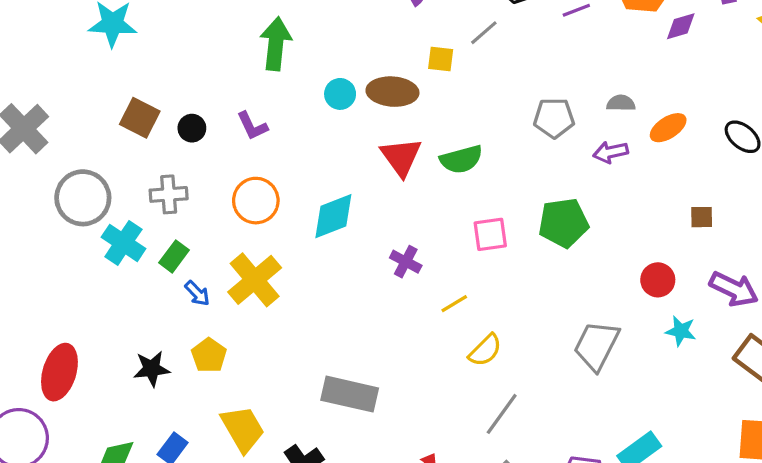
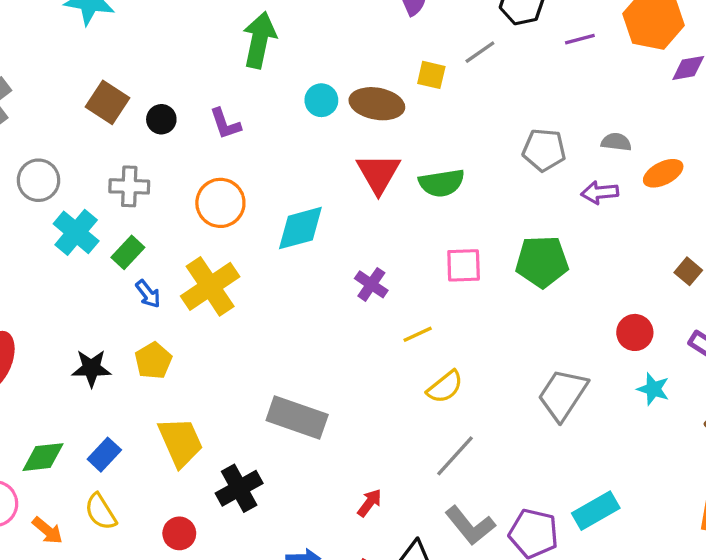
gray circle: (83, 198) -> (38, 180), size x0.7
brown square: (702, 217) -> (688, 271), turned 35

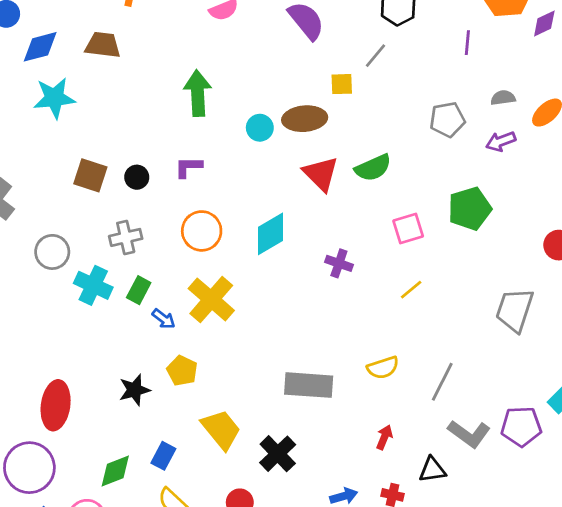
purple line: (580, 39) -> (467, 43), moved, turned -55
purple L-shape: (225, 124) -> (188, 167), turned 124
yellow line: (418, 334) -> (411, 290), moved
yellow semicircle: (445, 387) -> (383, 368), moved, turned 36

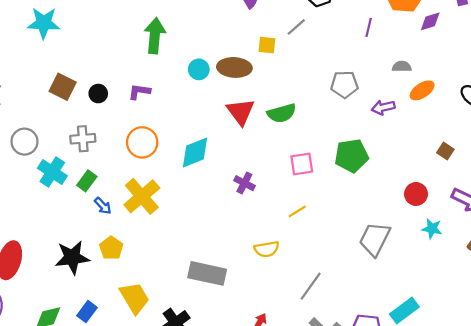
gray semicircle: (503, 98) -> (402, 66), moved
yellow semicircle: (383, 368) -> (267, 249), moved
black star: (135, 390) -> (72, 257), size x1.4

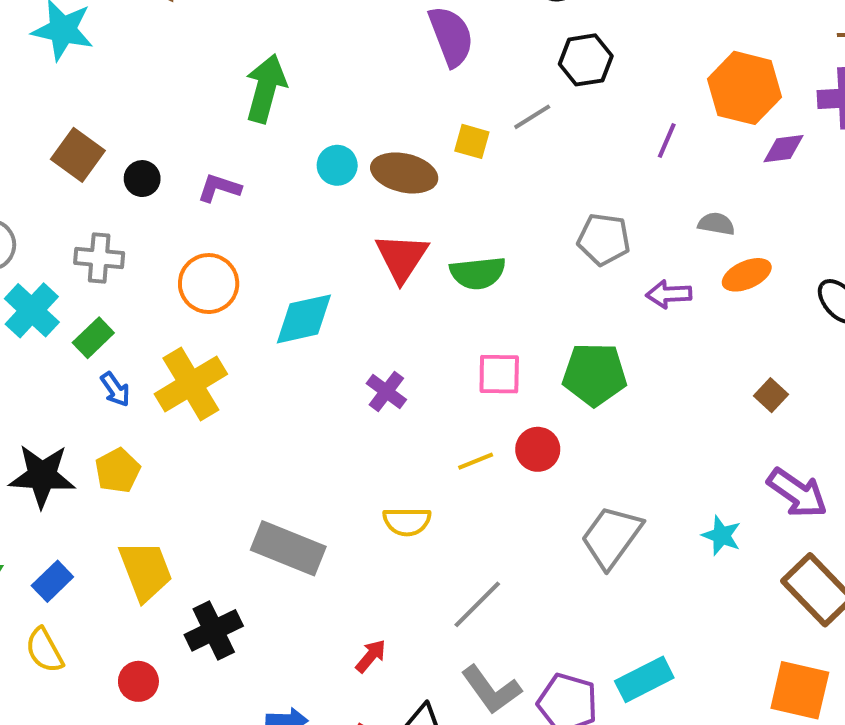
red circle: (416, 194) -> (538, 449), moved

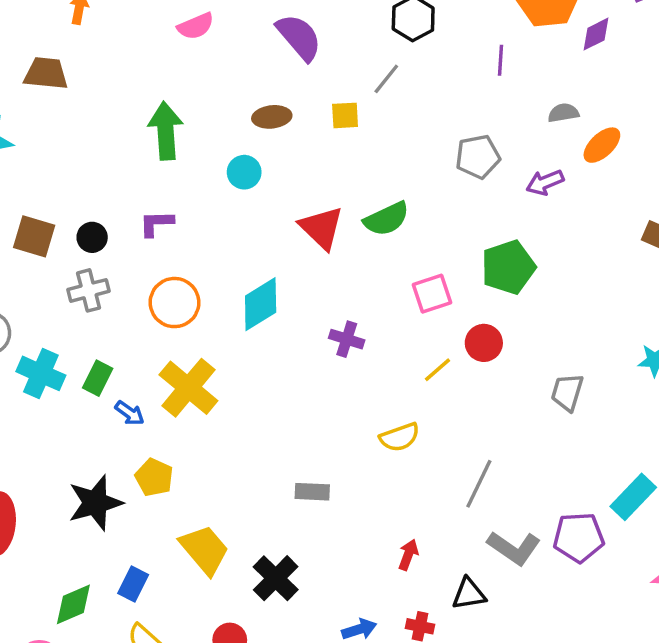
brown ellipse: (404, 173) -> (272, 117), moved, size x0.7
gray cross: (99, 258) -> (89, 290), moved
gray trapezoid: (611, 537) -> (567, 392), size x0.7
gray rectangle: (288, 548) -> (312, 492), size x0.6

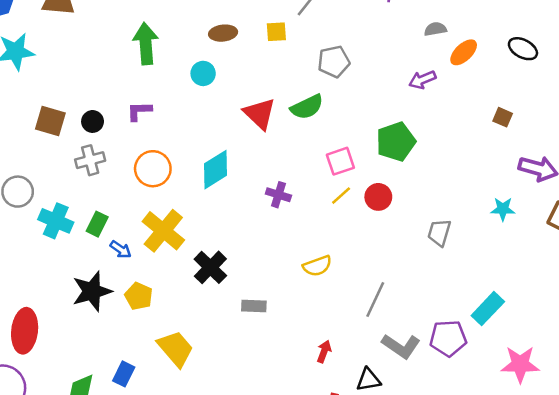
gray pentagon: (478, 157) -> (334, 62), moved
yellow line: (437, 370) -> (341, 196), moved
black star: (95, 503) -> (92, 291), moved
black cross: (276, 578) -> (210, 267), moved

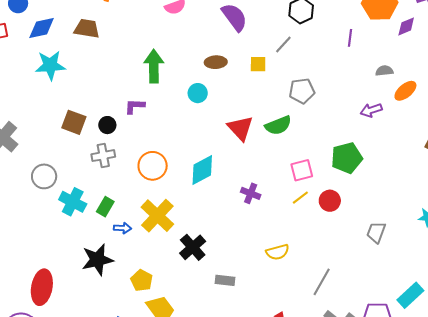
purple L-shape: (139, 111) -> (135, 106), moved
blue arrow: (121, 249) -> (122, 228), turned -36
yellow pentagon: (139, 296) -> (142, 280), moved

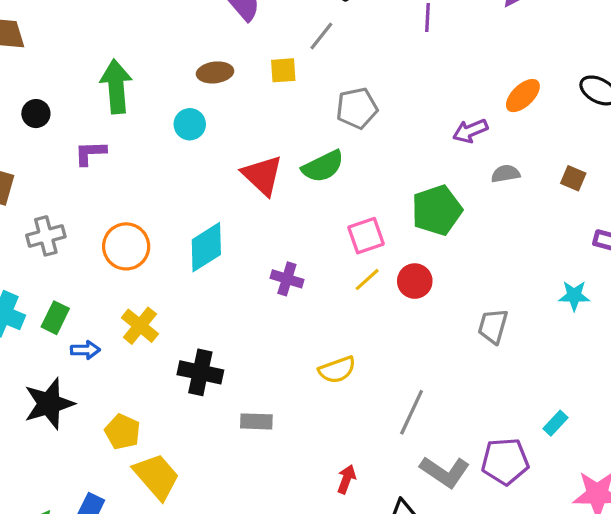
gray semicircle: (384, 71) -> (505, 174), moved
black circle: (107, 125) -> (36, 114), moved
yellow cross: (157, 216) -> (140, 326), size x0.7
black cross: (193, 247) -> (200, 372), turned -32
cyan rectangle: (410, 295) -> (556, 423), size x0.6

